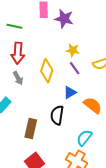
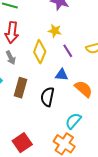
yellow star: (73, 50) -> (55, 31), moved
blue triangle: (70, 92) -> (62, 75), turned 32
brown rectangle: (31, 129) -> (21, 88), moved

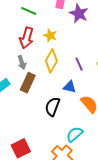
yellow star: (55, 31) -> (50, 35), moved
brown rectangle: (21, 88) -> (28, 83), moved

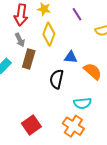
purple line: (79, 64) -> (77, 14), moved
cyan semicircle: (75, 134) -> (82, 103), turned -138

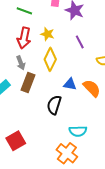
orange semicircle: (93, 71) -> (92, 88), moved
red square: (31, 125) -> (16, 141), moved

